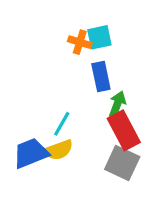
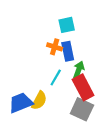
orange cross: (80, 42) -> (55, 47), moved
cyan line: (62, 124) -> (56, 78), moved
yellow semicircle: (59, 150) -> (39, 101), turned -42

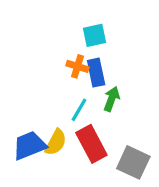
red rectangle: (83, 87) -> (91, 144), moved
gray square: (82, 109) -> (133, 162), moved

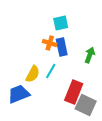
green arrow: (112, 99) -> (90, 55), moved
yellow semicircle: (56, 142) -> (33, 74), moved
red rectangle: (91, 144) -> (74, 92), moved, turned 50

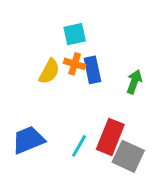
cyan square: (61, 23) -> (75, 34), moved
cyan line: (51, 71) -> (79, 146), moved
yellow semicircle: (33, 74) -> (49, 71), moved

